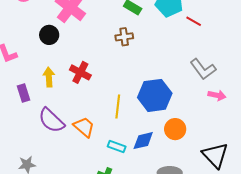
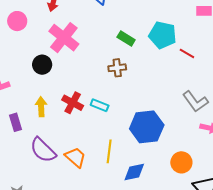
yellow line: (118, 107) -> (109, 151), moved
orange circle: (175, 129) -> (181, 162), moved
cyan rectangle: (117, 147) -> (100, 105), moved

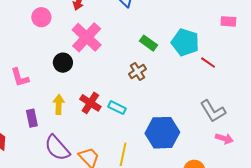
brown cross: (117, 68) -> (137, 72), turned -30

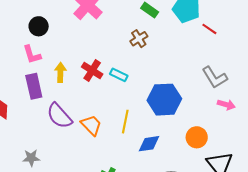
black circle: (63, 63) -> (39, 26), moved
pink L-shape: (20, 77) -> (32, 55), moved
purple rectangle: (32, 118) -> (34, 86), size x1.4

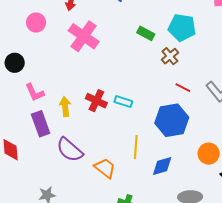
black circle: (39, 26) -> (15, 63), moved
red line: (209, 29) -> (183, 88), moved
brown cross: (139, 39) -> (170, 56), moved
orange trapezoid: (91, 125) -> (105, 168), moved

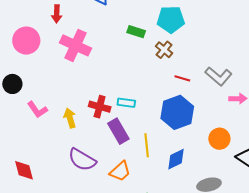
pink circle: (36, 22) -> (26, 41), size x1.4
purple rectangle: (41, 124) -> (118, 131), moved
orange trapezoid: (105, 168) -> (120, 171), turned 110

